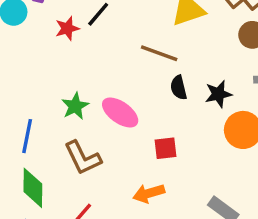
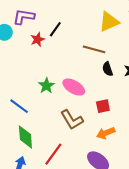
blue line: (27, 136) -> (19, 106), turned -60
brown L-shape: (83, 158) -> (72, 120), moved
orange arrow: (149, 193) -> (106, 133), moved

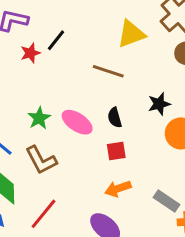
black semicircle: (108, 69) -> (115, 118), moved
brown L-shape: (72, 120) -> (41, 160), moved

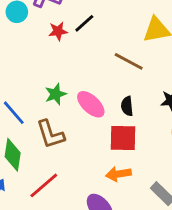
red square: (116, 151) -> (123, 138), size x1.5

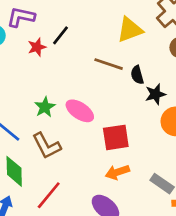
black semicircle: (127, 106) -> (137, 75), moved

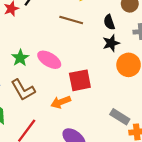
black semicircle: (137, 75) -> (109, 22), moved
orange arrow: (117, 172) -> (61, 102), moved

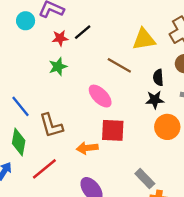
green star: (20, 58) -> (58, 67), moved
pink ellipse: (49, 60) -> (100, 96), moved

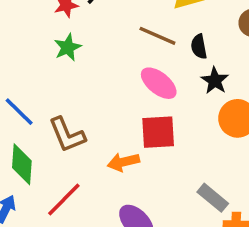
black semicircle: (158, 78) -> (199, 47), moved
pink ellipse: (100, 96) -> (159, 83), moved
black star: (155, 100) -> (215, 81), turned -30

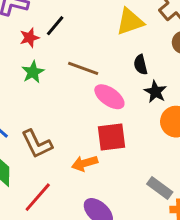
brown line: (157, 36) -> (83, 68), moved

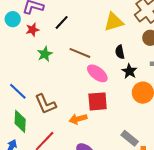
red star: (29, 38) -> (32, 30), moved

